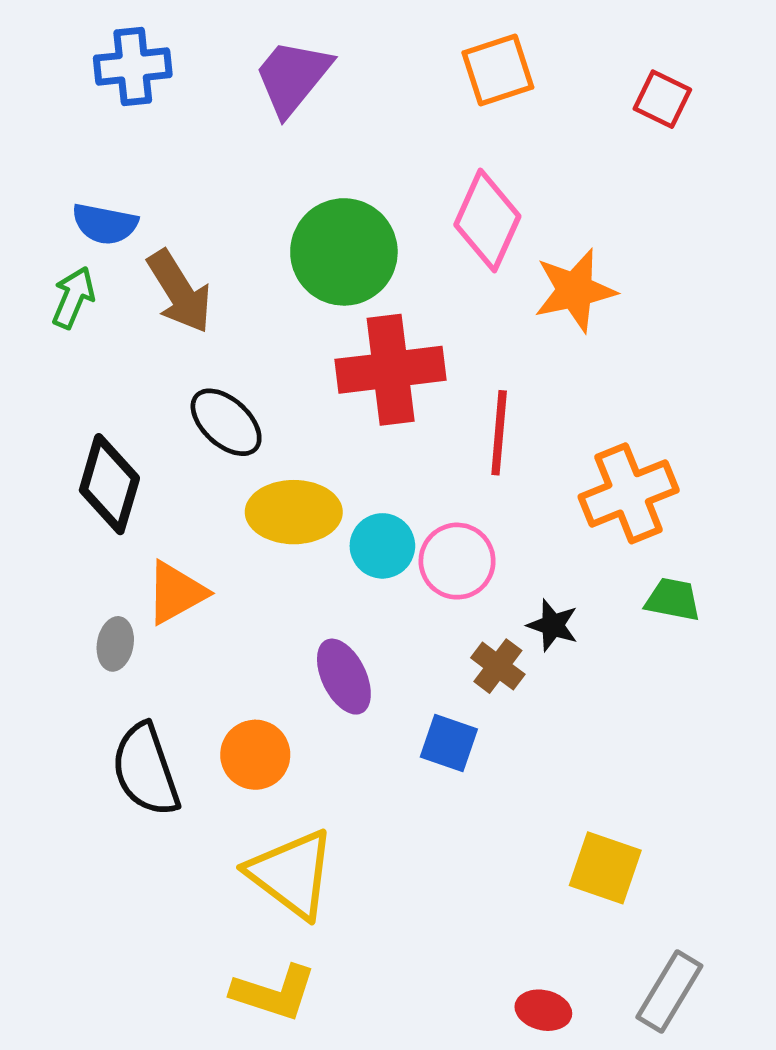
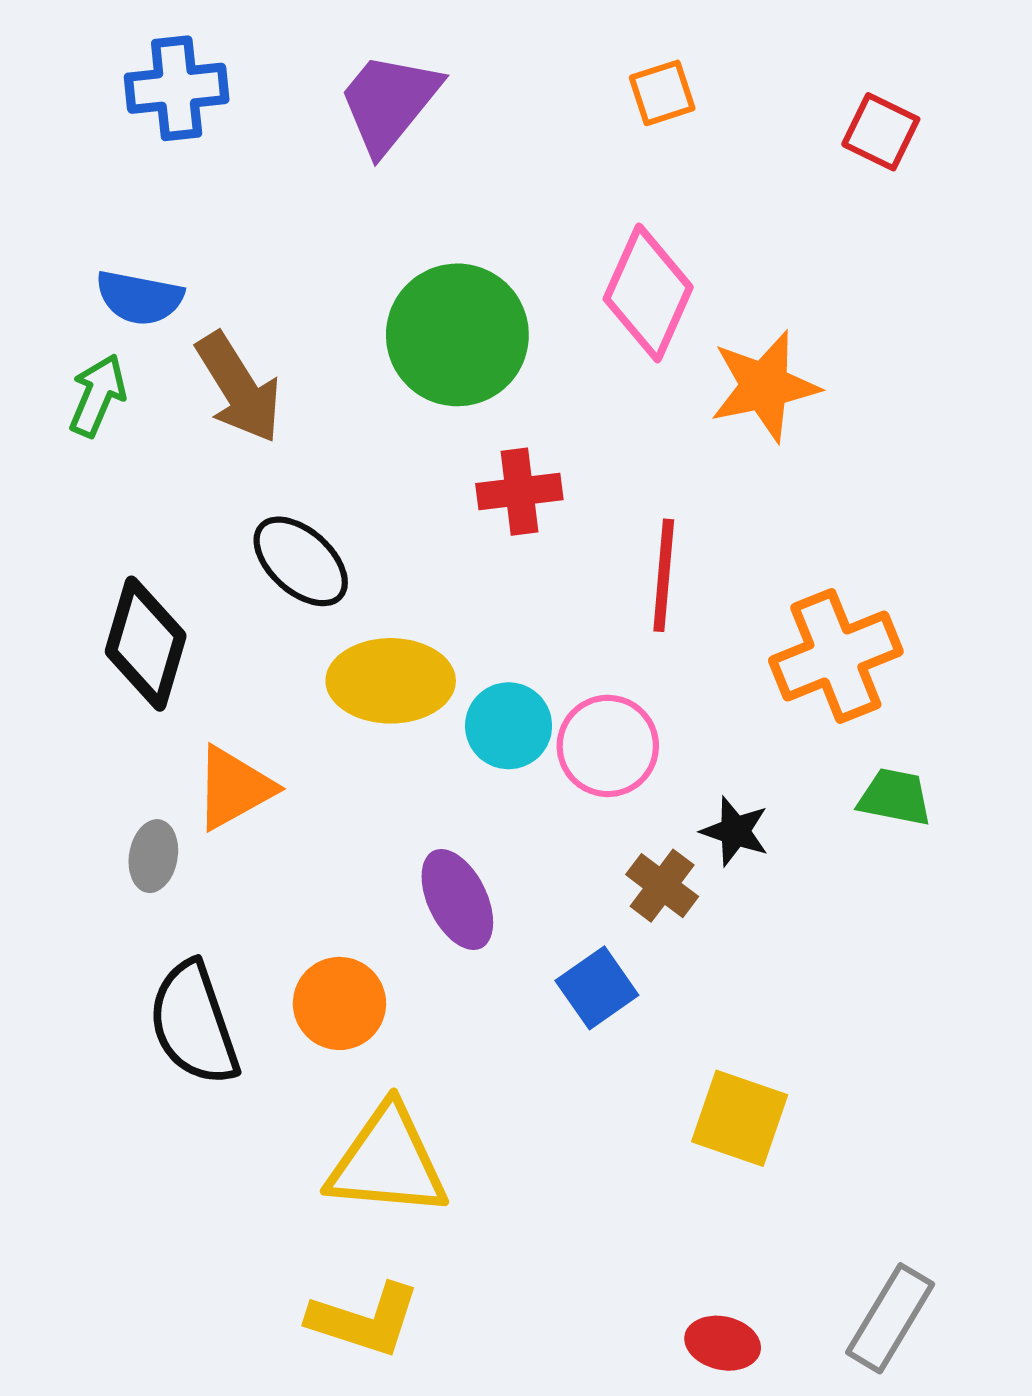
orange square: (498, 70) -> (662, 93), size x0.7
red cross: (391, 370) -> (519, 492), size x0.6
blue square: (449, 743) -> (597, 988), turned 36
yellow square: (605, 868) -> (740, 1118), moved
yellow triangle: (291, 874) -> (388, 1162), turned -32

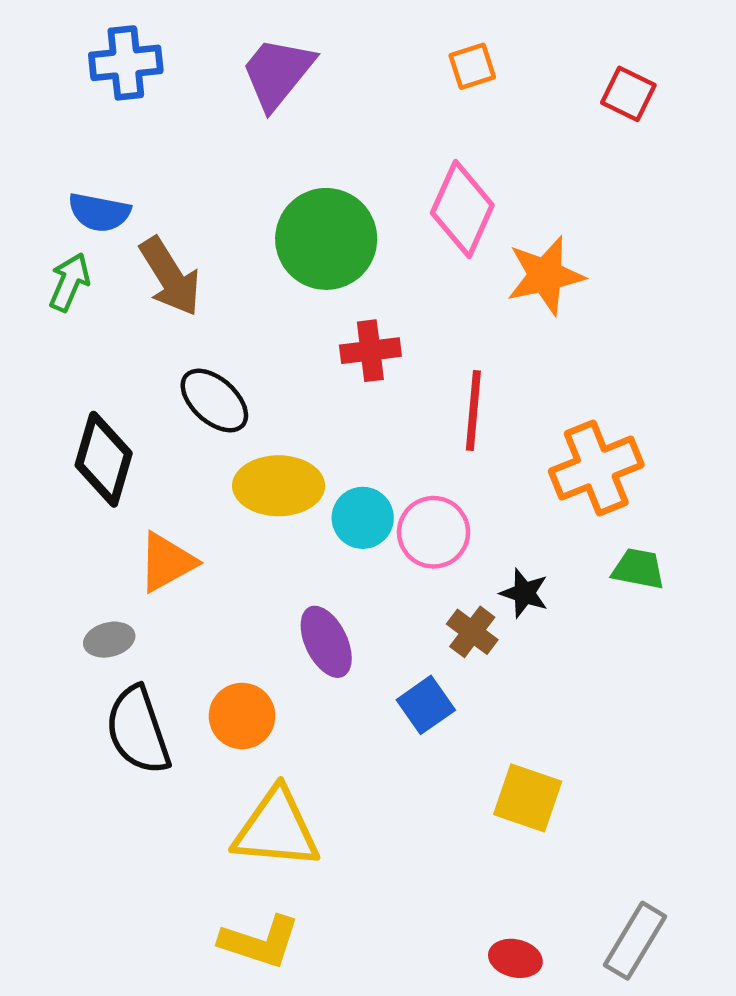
gray ellipse: (153, 856) -> (109, 640), moved, turned 66

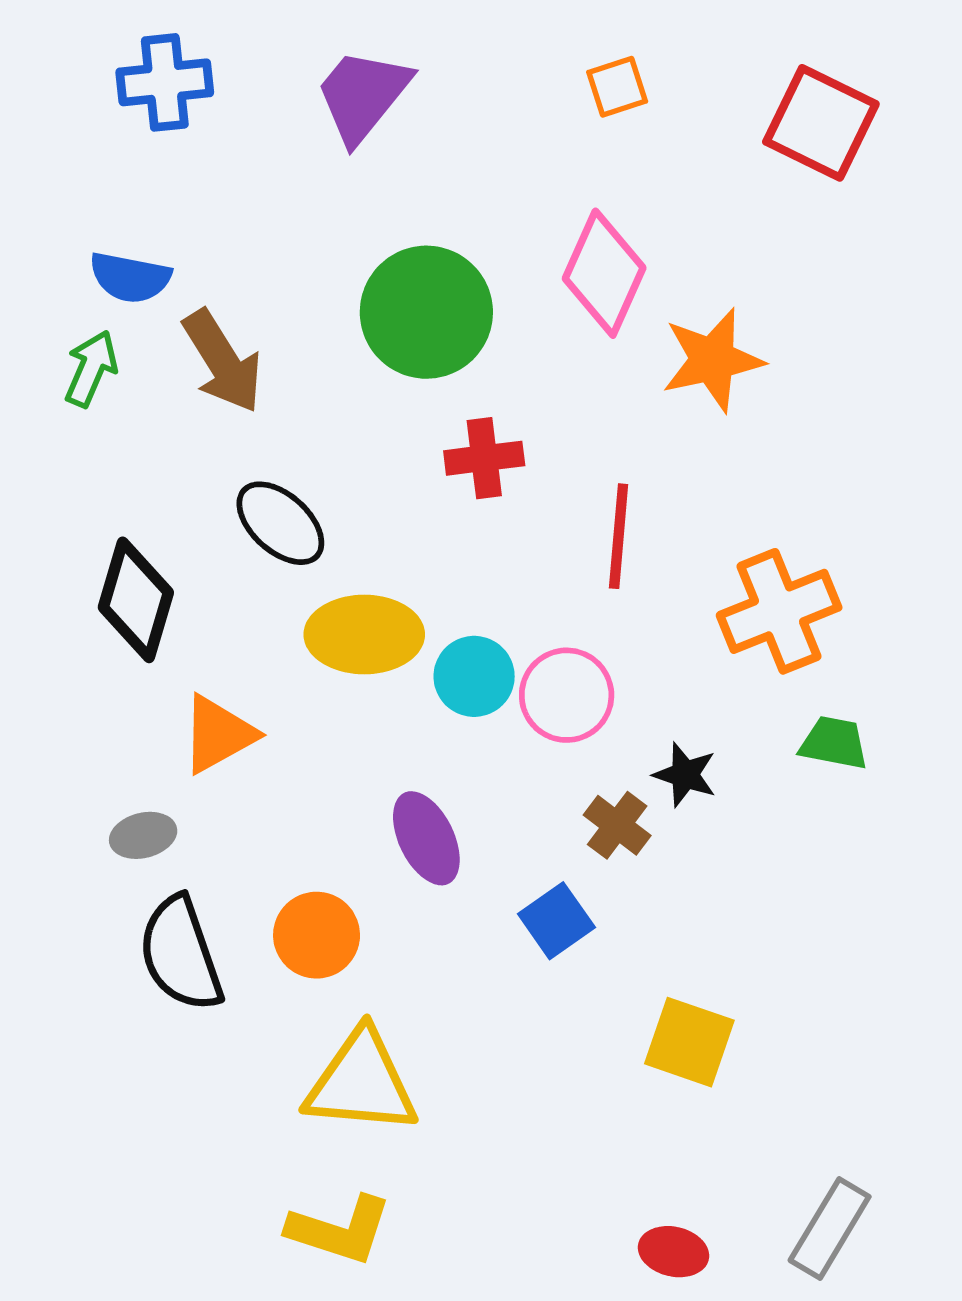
red square: (628, 94) -> (821, 123), size x1.6

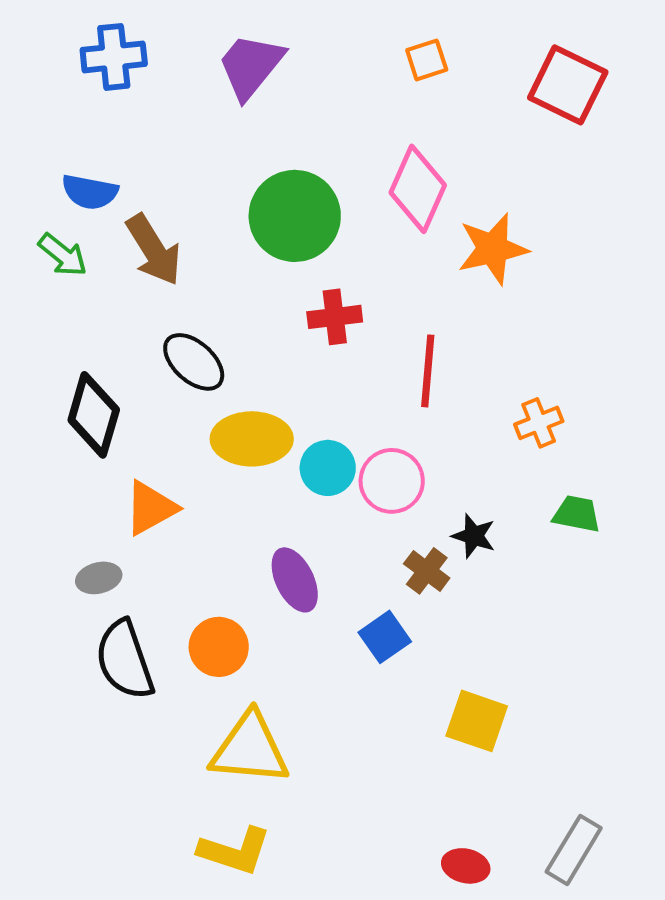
green arrow: (91, 369) -> (63, 255), turned 106
orange cross: (779, 611) -> (539, 423), size x0.6

